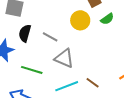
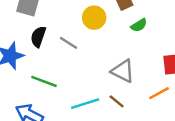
yellow circle: (80, 20) -> (94, 18), moved
gray triangle: (64, 58) -> (123, 71), moved

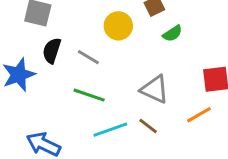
green line: (44, 81) -> (89, 95), moved

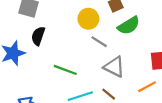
green semicircle: (172, 33) -> (129, 26), size x1.5
gray line: (88, 57) -> (99, 42), moved

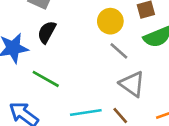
green line: (65, 70) -> (46, 79), moved

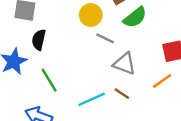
green line: (46, 79) -> (49, 80), turned 45

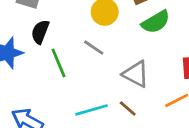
gray line: (105, 38) -> (94, 48), moved
green line: (49, 80) -> (58, 63), moved

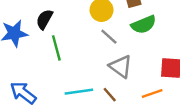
gray line: (94, 48) -> (109, 37), moved

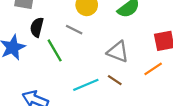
gray line: (109, 37) -> (74, 30), moved

